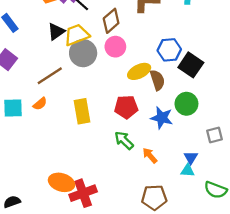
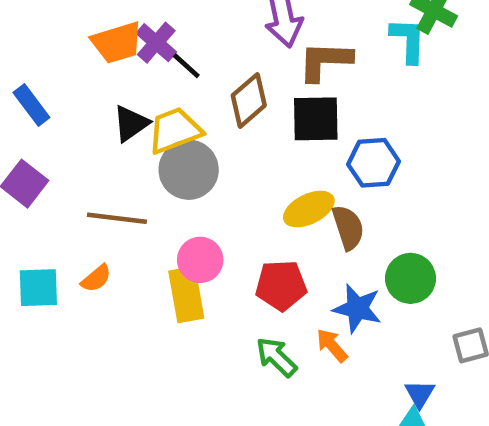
pink circle: (115, 47) -> (200, 260), moved
black square: (191, 65) -> (316, 119), moved, turned -35
brown line: (50, 76) -> (117, 218), turned 40
orange arrow: (150, 155) -> (332, 345), moved

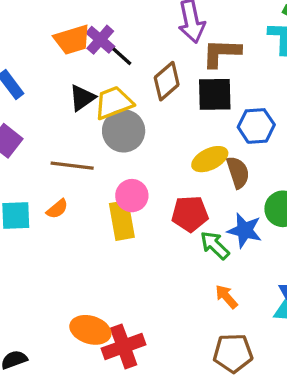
orange arrow: (332, 345) -> (226, 297), moved
green arrow: (276, 357) -> (215, 245), moved

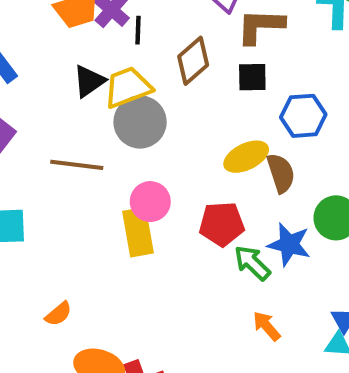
black line: (122, 56) -> (138, 30), turned 50
black square: (215, 94) -> (252, 77), size x0.7
orange semicircle: (57, 209) -> (58, 314), moved

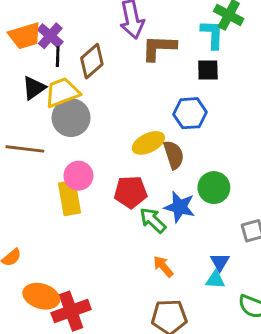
black line: (138, 30) -> (58, 57), moved
brown diamond: (193, 61) -> (92, 61), moved
black square: (252, 77) -> (208, 70), moved

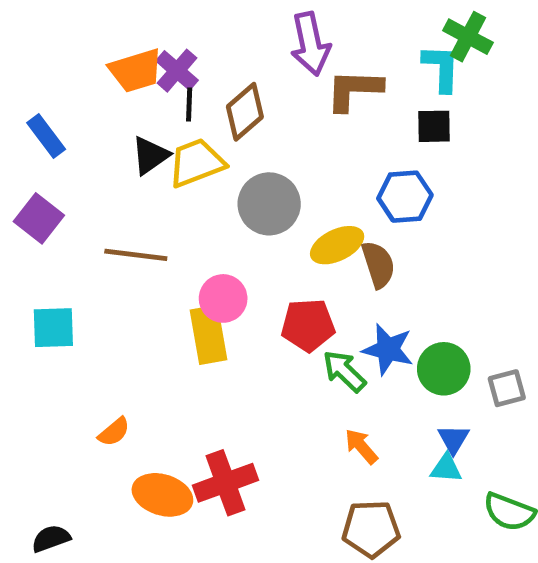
gray circle: (71, 118) -> (269, 204), moved
green circle: (214, 188) -> (444, 369), moved
red cross: (71, 311) -> (225, 483), moved

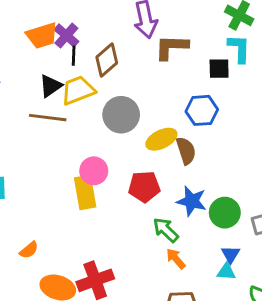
cyan L-shape: (441, 68) -> (239, 48), moved
brown line: (136, 255) -> (48, 118), moved
green arrow: (344, 371) -> (166, 230), moved

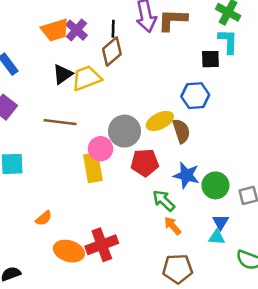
brown L-shape: (172, 47) -> (173, 20), moved
black line: (74, 56) -> (113, 29), moved
gray circle: (121, 115) -> (125, 131), moved
brown line: (48, 118) -> (60, 122), moved

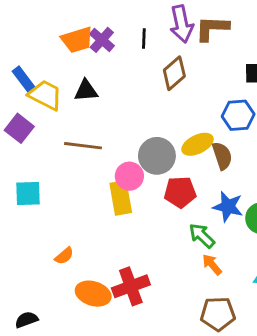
brown diamond: (112, 51) -> (174, 73), moved
black triangle: (63, 74) -> (86, 91), turned 30
yellow trapezoid: (87, 78) -> (45, 95), moved, turned 48

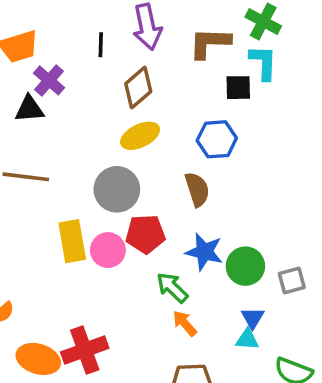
brown L-shape: (212, 28) -> (210, 43), moved
purple cross: (102, 40) -> (49, 80), moved
yellow ellipse: (198, 144) -> (140, 136), moved
pink circle: (129, 176) -> (108, 250), moved

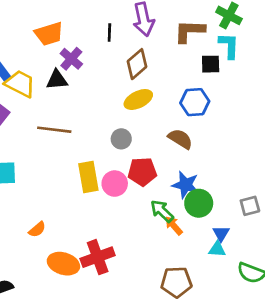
gray circle: (117, 189) -> (121, 139), size x0.6
brown semicircle: (197, 189) -> (180, 139), turned -40
green circle: (245, 266) -> (199, 203), moved
orange arrow: (185, 323) -> (174, 226), moved

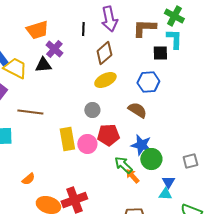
brown line: (54, 130) -> (30, 112), moved

